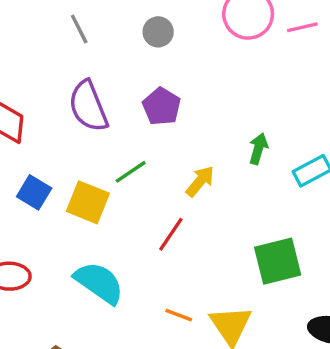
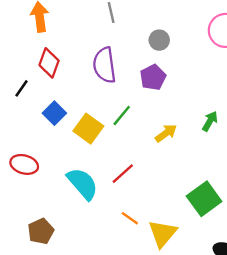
gray circle: (158, 32) -> (159, 40), moved
green line: (131, 172) -> (122, 115), turned -30
red line: (171, 234) -> (123, 174), moved
green square: (278, 261) -> (204, 199), turned -36

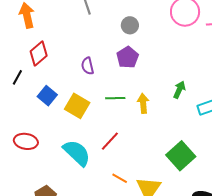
red diamond: (49, 63) -> (39, 54), turned 35
purple semicircle: (104, 65) -> (88, 66), moved, size x0.6
green line: (122, 115) -> (115, 98), moved, turned 54
yellow arrow: (166, 133) -> (143, 103), turned -54

